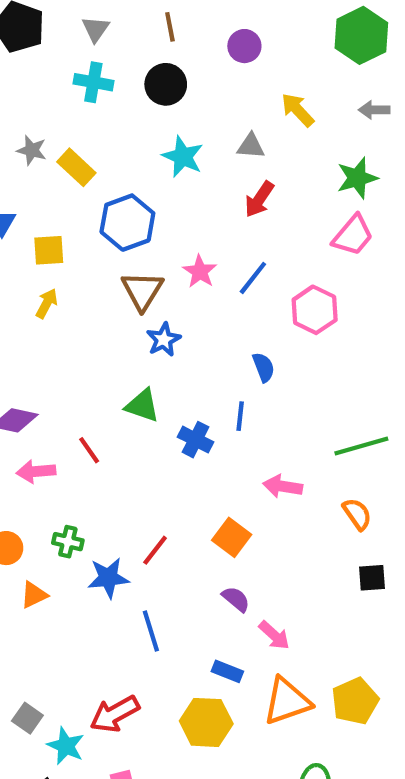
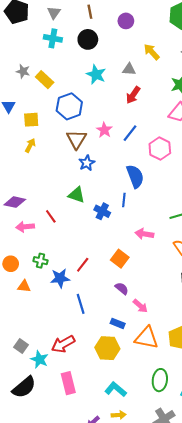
blue semicircle: (264, 367) -> (135, 176), size x1.6
orange triangle: (34, 595) -> (24, 286), turned 32
orange triangle: (287, 701) -> (146, 338), turned 30

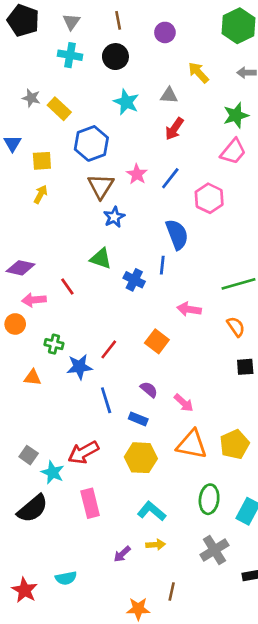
orange circle: (11, 264) -> (15, 324), moved
purple semicircle: (122, 288) -> (149, 390), moved
blue rectangle: (118, 323) -> (138, 419), moved

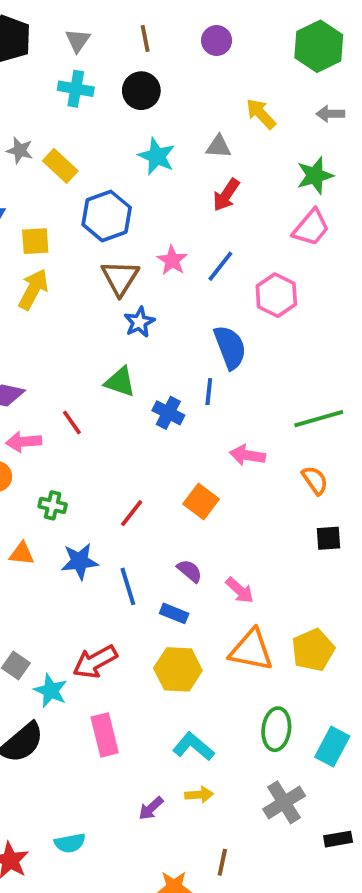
purple circle: (165, 32) -> (217, 41), moved
yellow arrow: (41, 194) -> (33, 289), size x1.5
blue star: (79, 367) -> (80, 561), moved

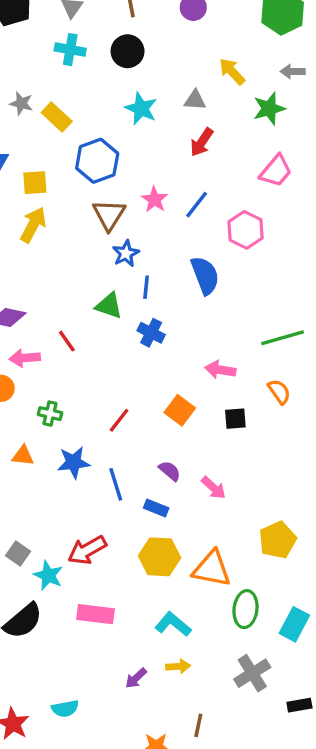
green star: (315, 176) -> (269, 109), moved
blue line: (209, 392) -> (146, 287), moved
black square: (328, 538) -> (235, 419), moved
orange triangle: (251, 650) -> (212, 569), moved
pink rectangle: (105, 735) -> (96, 614), turned -69

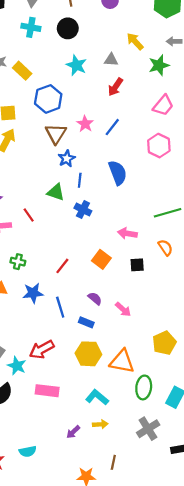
pink hexagon: (246, 230) -> (159, 146), moved

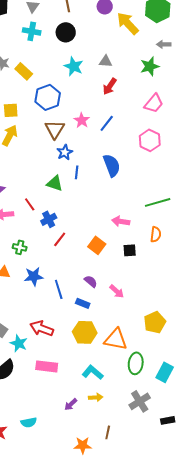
yellow arrow: (135, 41) -> (128, 23), moved, size x1.4
blue cross: (83, 210) -> (49, 219), moved, turned 35
orange semicircle: (165, 248) -> (156, 234), turned 42
red line: (62, 266) -> (60, 239), moved
red arrow: (42, 349) -> (42, 328), turned 50

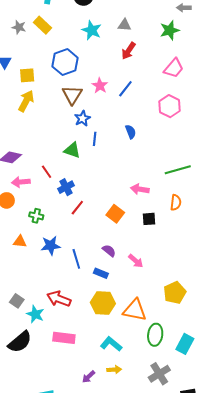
yellow rectangle: (24, 71) -> (42, 25), moved
blue semicircle: (112, 165) -> (131, 132), size x0.6

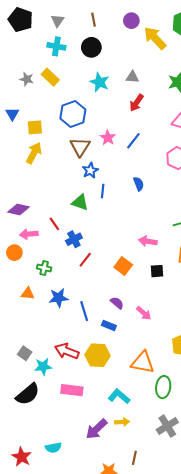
yellow hexagon: (103, 303) -> (98, 355), moved
cyan star: (35, 314) -> (43, 367), turned -30
purple arrow: (89, 377) -> (96, 429), size x1.6

